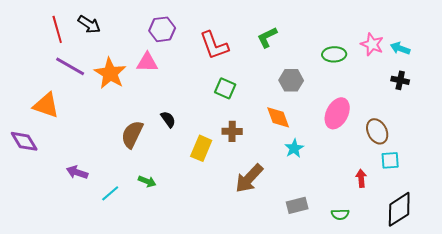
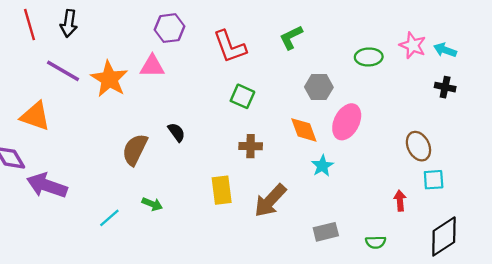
black arrow: (89, 24) -> (69, 23), moved, turned 65
red line: (57, 29) -> (29, 25), moved
pink ellipse: (337, 113) -> (347, 122), moved
yellow rectangle: (201, 148) -> (222, 190), moved, turned -30
purple arrow: (77, 172) -> (47, 185), moved, size x1.6

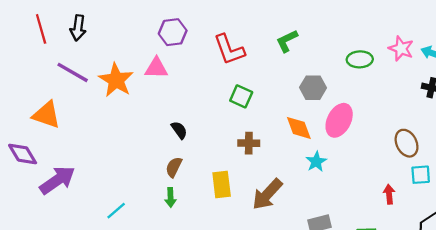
brown semicircle: (135, 150) -> (174, 167), moved, size x0.7
purple arrow: (47, 185) -> (57, 180), turned 126
green arrow: (152, 204) -> (170, 198), moved, turned 66

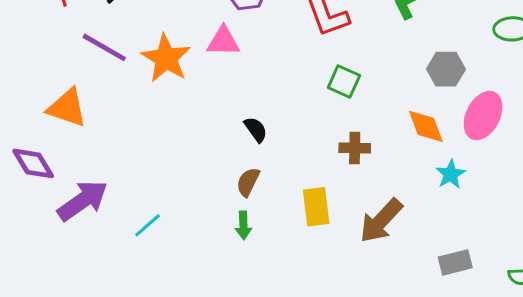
cyan line: (116, 211) -> (148, 225), moved

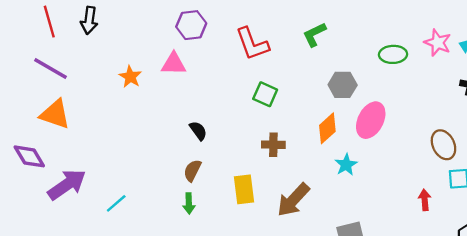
purple line: (104, 47) -> (50, 68), moved
orange star: (166, 58) -> (130, 77), size x0.6
orange diamond: (426, 126) -> (327, 128), turned 68

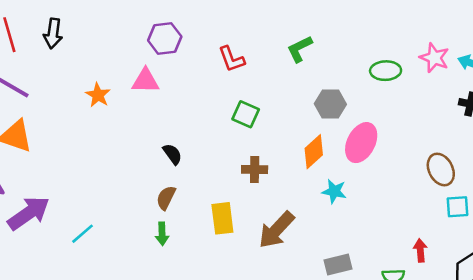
red L-shape: (252, 44) -> (231, 59), size x0.7
cyan star: (346, 165) -> (334, 191), turned -30
red arrow: (425, 200) -> (420, 250), moved

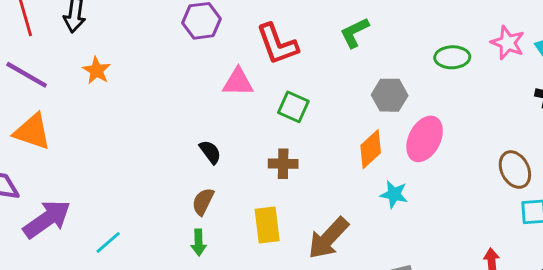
red L-shape: (231, 59) -> (277, 44), size x1.4
pink triangle: (145, 81) -> (238, 82), moved
orange star: (98, 95) -> (97, 70), moved
brown cross: (255, 169) -> (283, 164), moved

